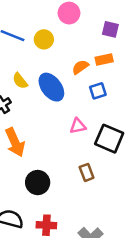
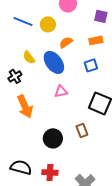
orange semicircle: (80, 67) -> (66, 42), moved
pink triangle: (78, 126) -> (61, 91), moved
black circle: (38, 183) -> (53, 138), moved

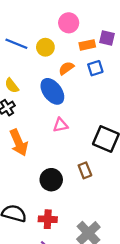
orange rectangle: (96, 40) -> (87, 45), moved
yellow semicircle: (29, 57) -> (12, 86), moved
blue square: (91, 65) -> (95, 68), moved

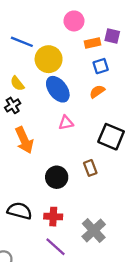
yellow circle: (45, 47) -> (49, 59), moved, size x1.5
orange semicircle: (66, 68) -> (97, 92), moved

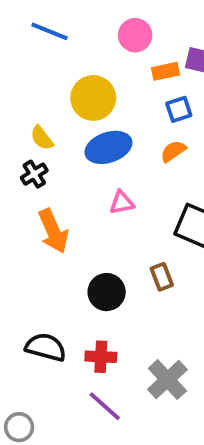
blue line: (22, 42) -> (49, 31), moved
blue ellipse: (58, 89) -> (108, 147), turned -72

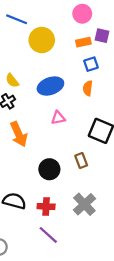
pink circle: (135, 35) -> (82, 14), moved
yellow circle: (93, 98) -> (42, 40), moved
orange semicircle: (173, 151) -> (88, 88), turned -48
gray cross: (167, 380) -> (84, 204), moved

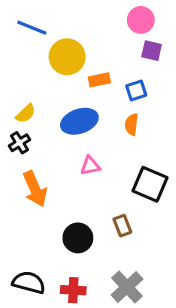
pink circle: (82, 14) -> (141, 20), moved
orange rectangle: (83, 42) -> (99, 80), moved
yellow semicircle: (12, 81) -> (26, 114), turned -96

